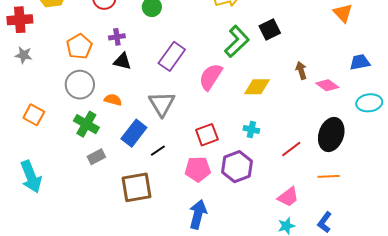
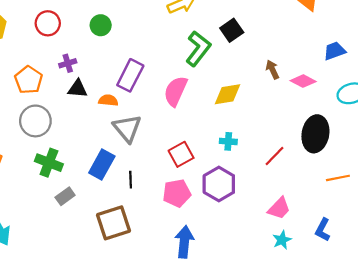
orange semicircle: (113, 100) -> (108, 100), moved
black line: (158, 151) -> (131, 180), turned -49
orange line: (329, 176) -> (338, 178), moved

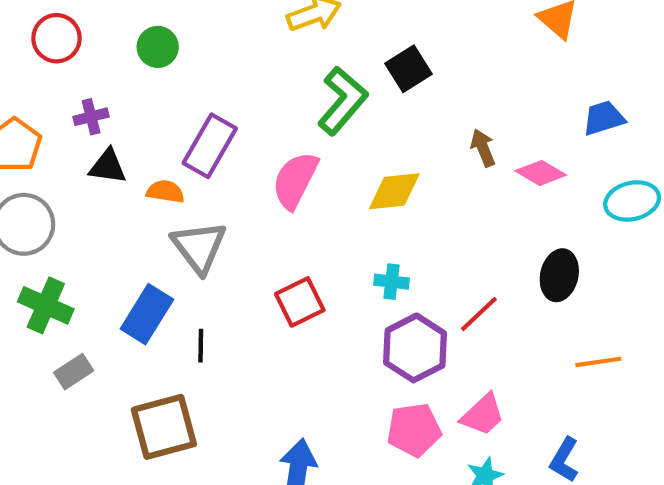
black ellipse: (315, 134) -> (559, 275), size x0.7
purple hexagon: (219, 184) -> (415, 348), moved
pink pentagon: (177, 193) -> (414, 430), moved

